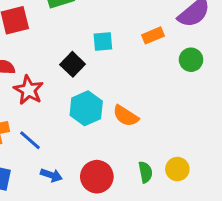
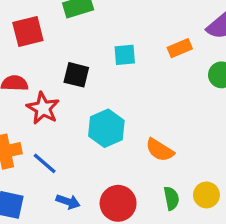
black square: (73, 64) -> (76, 75), moved, turned -30
orange semicircle: (126, 116) -> (160, 150), moved

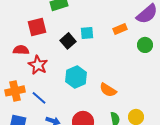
red square: (28, 31) -> (37, 27), moved
black square: (76, 75) -> (68, 41), moved, turned 35

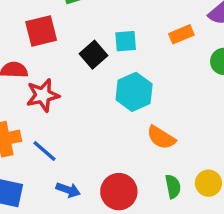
red star: (38, 65) -> (43, 95), turned 30
cyan hexagon: (76, 77) -> (134, 92), moved

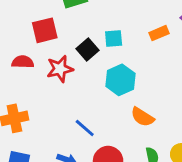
red star: (43, 95) -> (60, 69), moved
blue line: (44, 151) -> (85, 128), moved

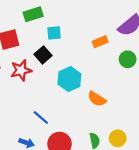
cyan square: (114, 39) -> (54, 33), moved
orange semicircle: (142, 117) -> (97, 99), moved

